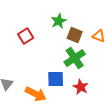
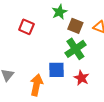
red square: (26, 36) -> (26, 27), turned -35
orange arrow: (36, 94) -> (36, 85), turned -105

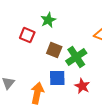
green star: (59, 12) -> (48, 20), moved
brown square: (75, 26) -> (54, 50), moved

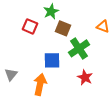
brown square: (54, 50) -> (63, 28), moved
blue square: (57, 78) -> (52, 60), moved

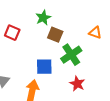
red square: (30, 26) -> (12, 33), moved

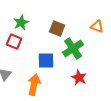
green star: (43, 18) -> (21, 23), moved
red square: (12, 33) -> (14, 42), moved

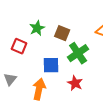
green star: (21, 23) -> (37, 28), moved
red star: (79, 78) -> (75, 83), moved

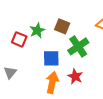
green star: (37, 28) -> (37, 30), moved
orange arrow: (39, 89) -> (52, 82), moved

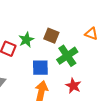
red star: (75, 76) -> (73, 86), moved

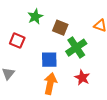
green star: (26, 40) -> (35, 17), moved

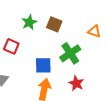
brown square: (60, 28) -> (54, 24), moved

